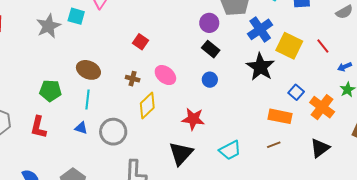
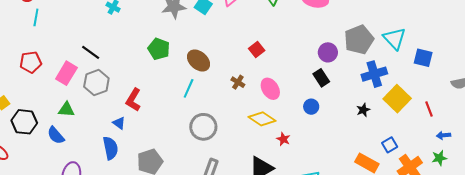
black star: (260, 67) -> (363, 110), size x0.5
green pentagon: (50, 91) -> (159, 49), moved
yellow diamond: (147, 106) -> (262, 119), moved, turned 60
red star: (193, 119) -> (283, 139), size x0.6
blue triangle: (81, 128) -> (119, 123), moved

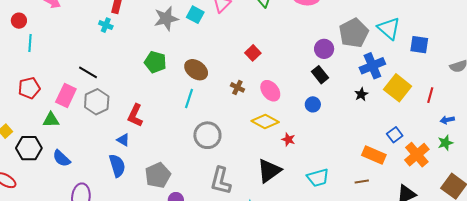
red line: (429, 109) -> (430, 95), turned 42
green triangle: (66, 110) -> (51, 120), moved
black star: (363, 110) -> (361, 94), moved

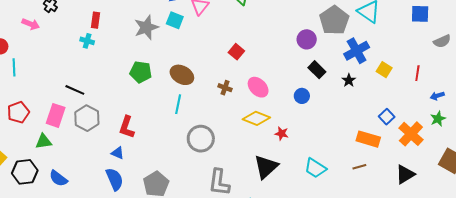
blue square: (419, 45) -> (420, 14), moved
black rectangle: (320, 75) -> (317, 70), moved
yellow square: (398, 88) -> (384, 70), size x0.6
cyan trapezoid: (318, 178) -> (315, 168), turned 55

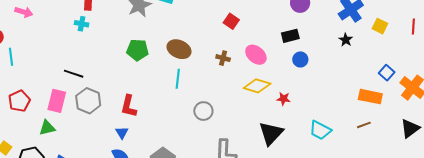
black rectangle: (317, 70) -> (290, 36), moved, turned -54
gray circle: (201, 139) -> (203, 111), size x0.7
blue triangle: (118, 153) -> (122, 133), turned 40

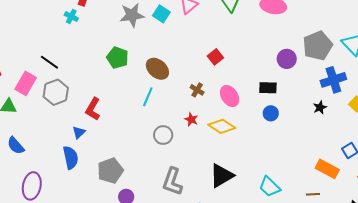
red star: (284, 99) -> (191, 119), moved

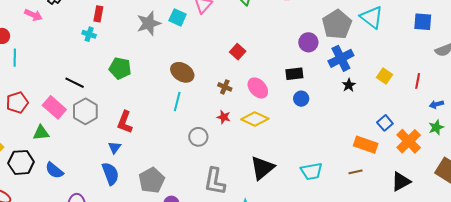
green pentagon: (118, 58) -> (120, 68), moved
blue cross: (333, 80) -> (341, 58), moved
pink rectangle: (26, 83) -> (54, 107), turned -70
cyan trapezoid: (270, 187) -> (311, 171), turned -45

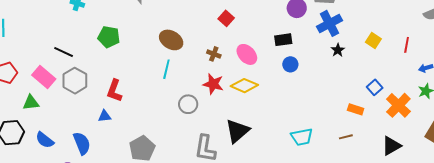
red star: (224, 117) -> (213, 84), size x1.5
orange rectangle: (366, 145) -> (356, 109), size x0.7
blue triangle: (115, 147) -> (105, 116), turned 48
black triangle: (262, 168) -> (237, 131), moved
blue semicircle: (110, 174) -> (82, 143), moved

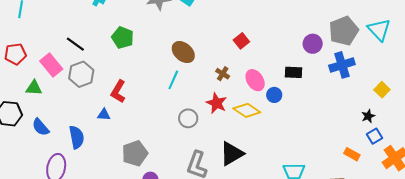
black star: (338, 50) -> (368, 116), moved
blue circle: (290, 64) -> (274, 95), moved

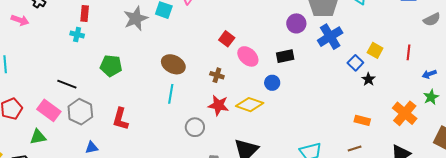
pink ellipse: (255, 80) -> (248, 56), moved
blue triangle: (104, 115) -> (92, 148), moved
blue square: (375, 136) -> (355, 63), moved

